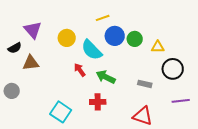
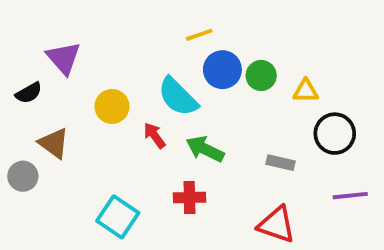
yellow circle: (67, 38) -> (112, 106), moved
brown triangle: (31, 63) -> (54, 143), moved, turned 42

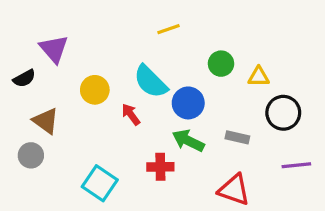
blue circle: (222, 70) -> (188, 103), moved
green arrow: (205, 149) -> (188, 141), moved
gray circle: (23, 176) -> (31, 155), moved

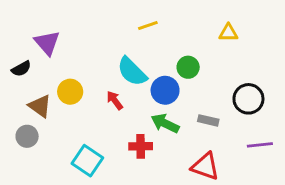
green circle: (221, 64) -> (188, 67), moved
yellow triangle: (259, 77) -> (228, 33), moved
yellow circle: (95, 90) -> (70, 92), moved

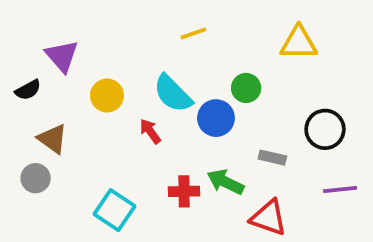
yellow triangle: (228, 33) -> (299, 43), size x1.5
yellow circle: (70, 92) -> (107, 95), moved
green arrow: (165, 123) -> (225, 182), moved

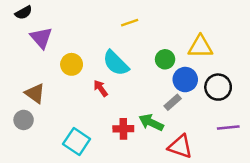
yellow triangle: (299, 43) -> (200, 47), moved
black semicircle: (28, 90) -> (24, 13), moved
blue circle: (216, 118) -> (185, 80), moved
gray rectangle: (272, 158) -> (173, 102), moved, turned -54

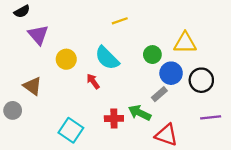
gray circle: (24, 120) -> (13, 110), moved

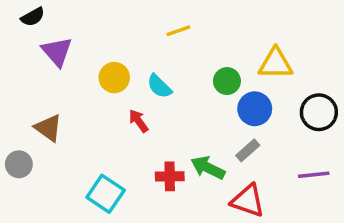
cyan semicircle: (107, 58) -> (159, 86), size x0.7
yellow circle: (66, 59) -> (114, 78), moved
black circle: (201, 80) -> (319, 112), moved
gray rectangle: (159, 94) -> (248, 150), moved

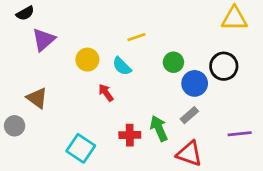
yellow line: (178, 31) -> (136, 37), moved
purple triangle: (57, 52) -> (44, 40), turned 30
yellow triangle: (276, 64) -> (234, 19), moved
black circle: (319, 112) -> (224, 66), moved
green arrow: (208, 168) -> (159, 128), turned 40

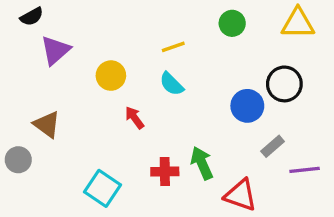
green circle: (173, 62) -> (232, 23), moved
cyan semicircle: (122, 66) -> (172, 84), moved
gray rectangle: (189, 115) -> (273, 146), moved

